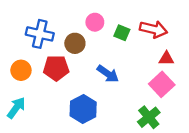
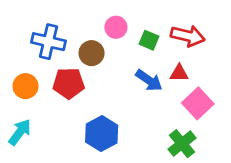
red triangle: (166, 59) -> (179, 73), moved
blue arrow: (108, 74) -> (149, 80), moved

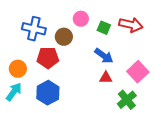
red triangle: (179, 73) -> (106, 78), moved
orange circle: (25, 86) -> (18, 69), moved
blue hexagon: (102, 134) -> (48, 93), moved

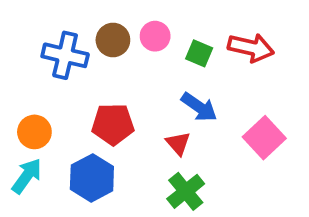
brown circle: (64, 37) -> (113, 40), moved
red pentagon: (48, 58) -> (113, 124), moved
red triangle: (106, 78) -> (178, 143), moved, turned 48
green cross: (127, 100) -> (186, 191), moved

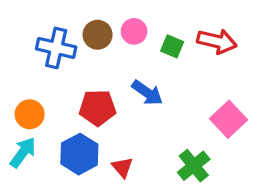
blue arrow: (199, 107) -> (147, 93), moved
red triangle: (178, 143) -> (122, 167), moved
green cross: (186, 191) -> (194, 166), moved

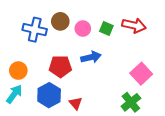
pink circle: (134, 31) -> (83, 29), moved
blue arrow: (147, 93) -> (91, 57), turned -48
green cross: (194, 166) -> (131, 102), moved

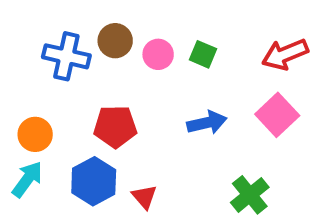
red arrow: (134, 25) -> (285, 54), moved, turned 145
blue arrow: (91, 57) -> (207, 123), moved
pink square: (141, 74) -> (277, 115), moved

